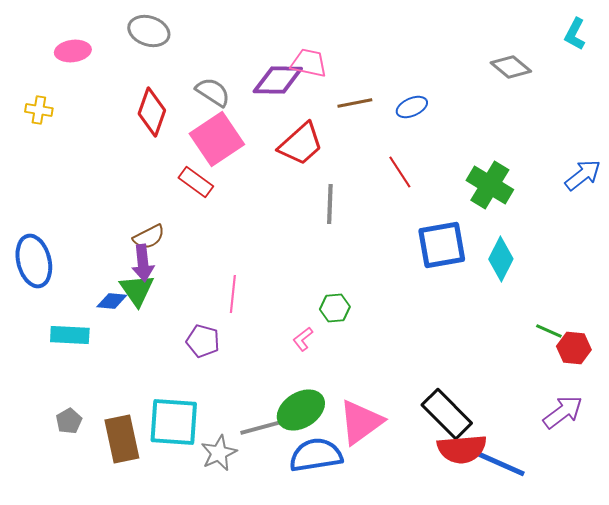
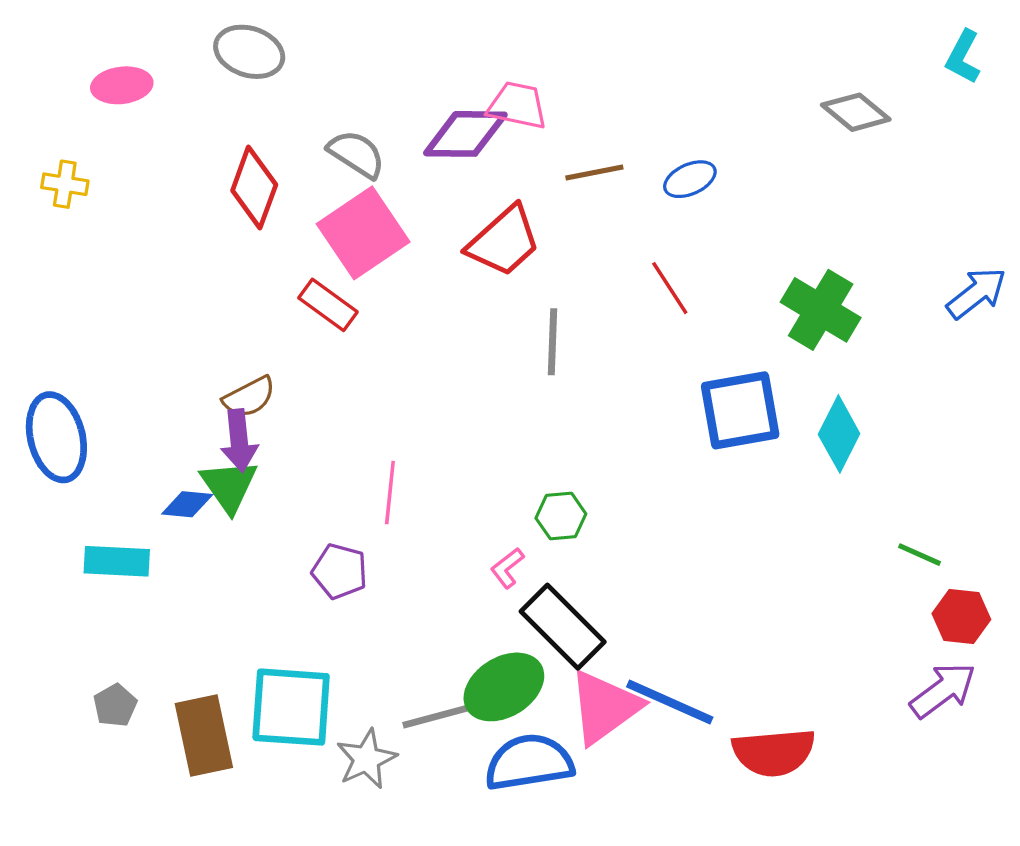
red hexagon: (574, 348) -> (961, 617), moved
black rectangle: (447, 414) -> (563, 627), moved
blue line: (499, 463) -> (670, 702), moved

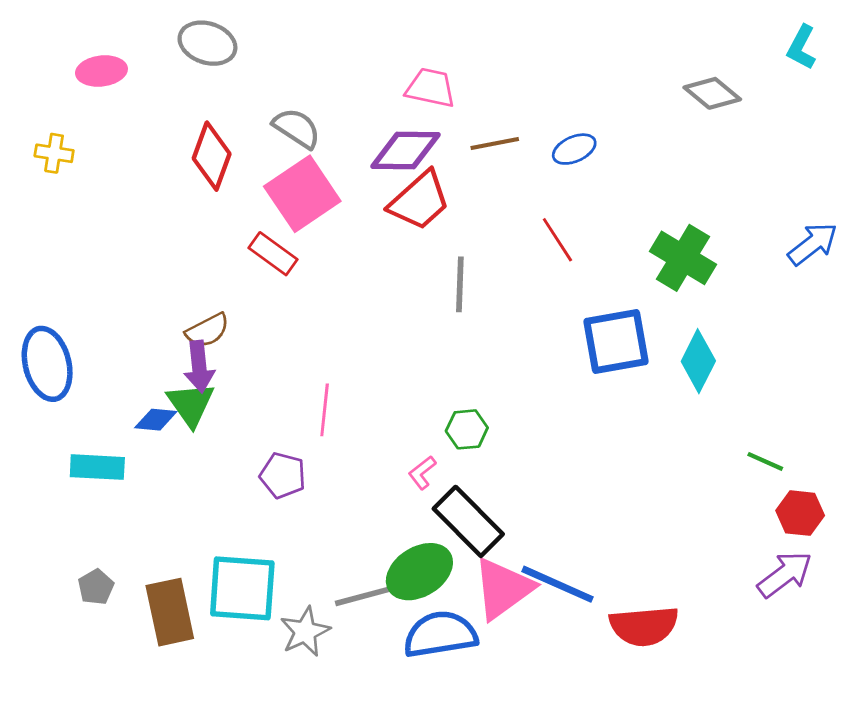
purple diamond: (465, 134) -> (405, 150), moved

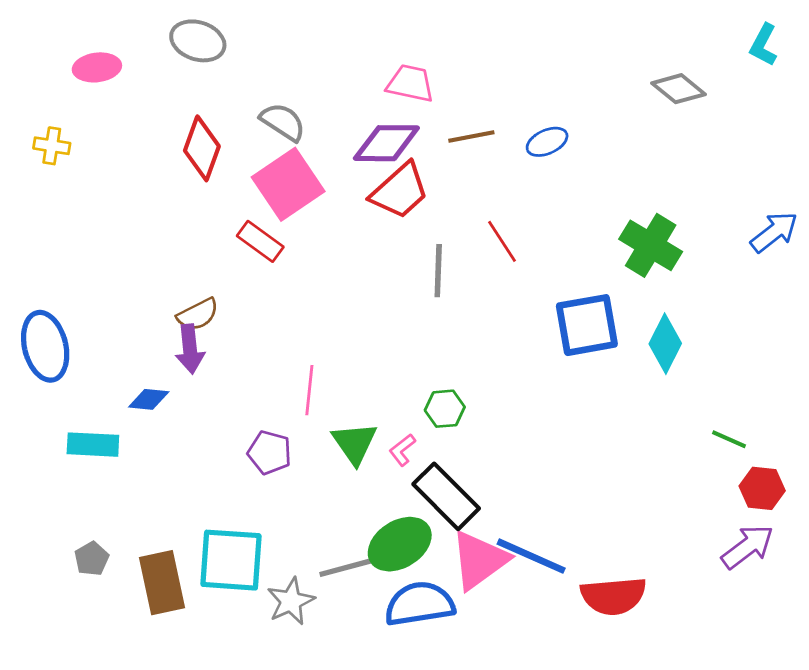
red line: (557, 240) -> (502, 241), moved
green triangle: (191, 404) -> (355, 443), moved

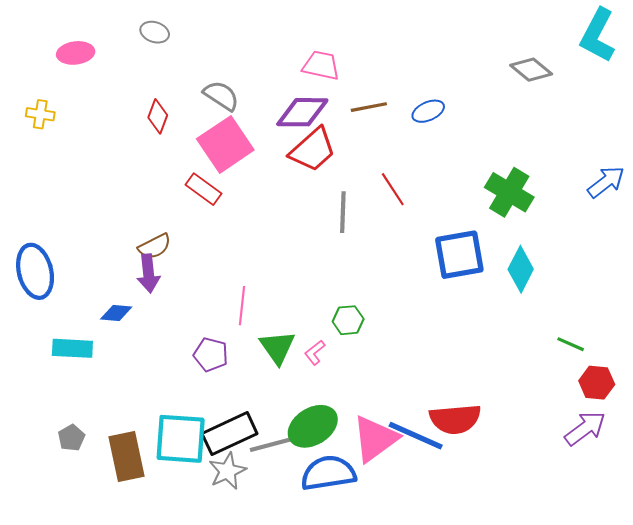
gray ellipse: (198, 41) -> (155, 32), size x0.7
cyan L-shape: (763, 45) -> (598, 35), size x1.6
red diamond: (202, 148) -> (158, 116), size x0.7
black rectangle: (446, 496) -> (230, 434), moved, turned -70
red semicircle: (613, 596) -> (455, 419), moved

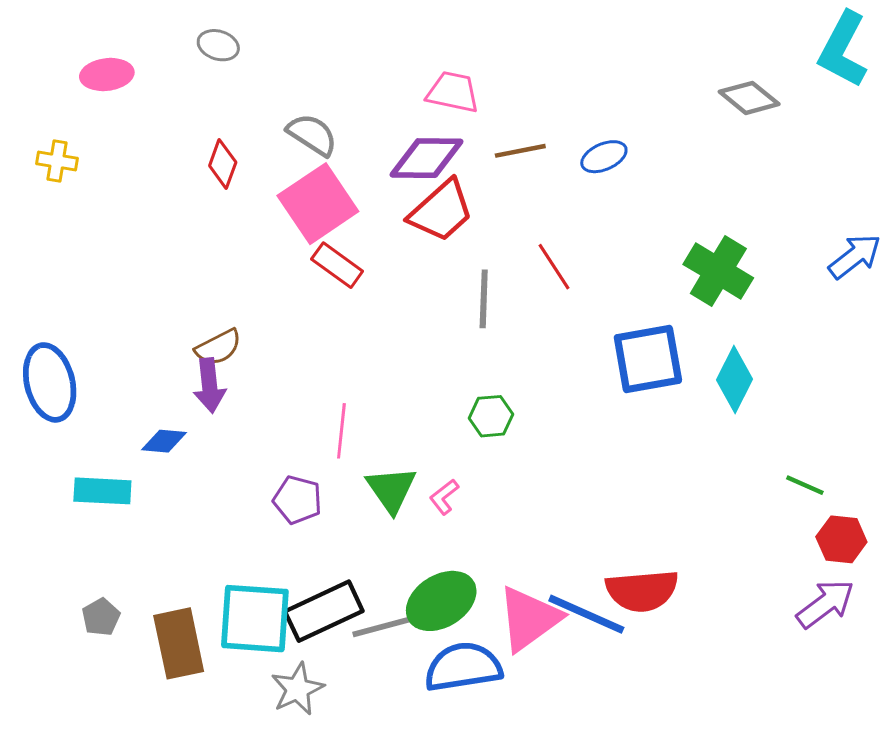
red rectangle: (204, 189) -> (337, 265), moved
green hexagon: (348, 320) -> (491, 416), moved
gray star: (227, 471) -> (297, 689), moved

